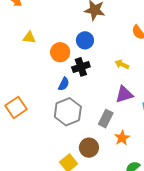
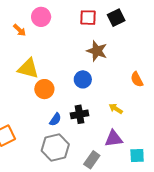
yellow triangle: (29, 38) -> (28, 68), size x1.6
orange circle: (60, 52) -> (44, 89), moved
black cross: (81, 67) -> (80, 114), moved

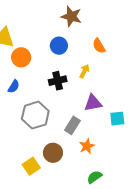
orange semicircle: (137, 79) -> (99, 46), moved
yellow arrow: (116, 109) -> (84, 71), moved, turned 88
blue semicircle: (55, 119) -> (14, 87), moved

